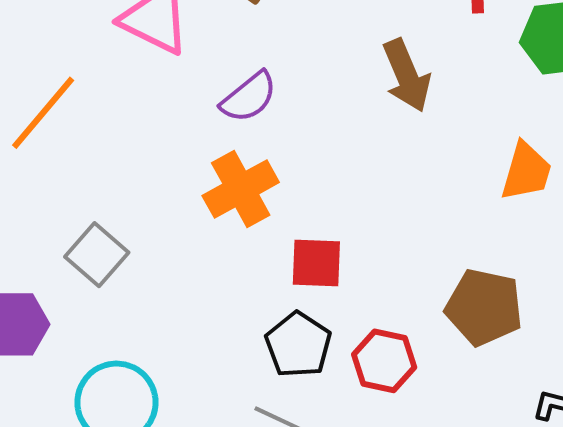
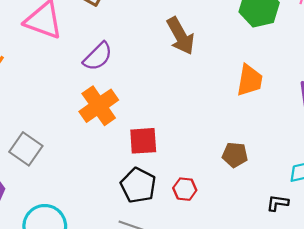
brown pentagon: (484, 307) -> (235, 155), size x0.6
red hexagon: (384, 361) -> (185, 189), size x0.7

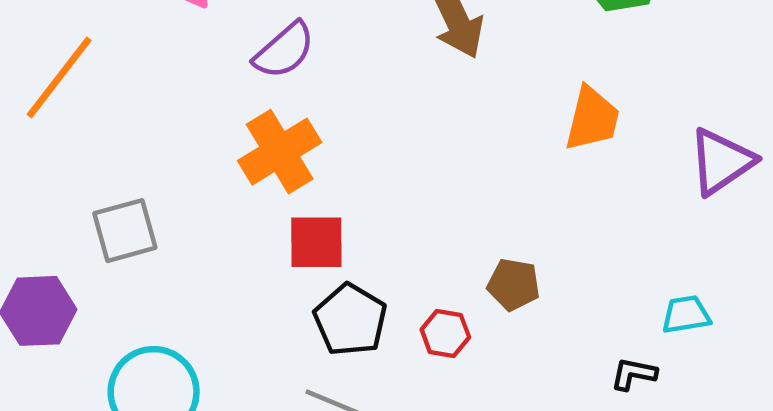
red square: (143, 141) -> (316, 242), moved
gray square: (26, 149) -> (125, 231), turned 36
brown pentagon: (235, 155) -> (514, 284), moved

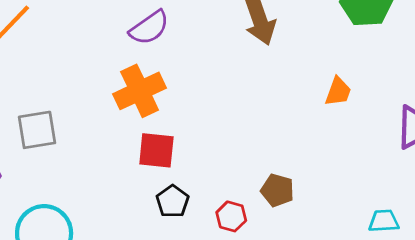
orange trapezoid: (592, 119) -> (338, 92), size x0.7
black pentagon: (350, 320) -> (173, 201), size x0.7

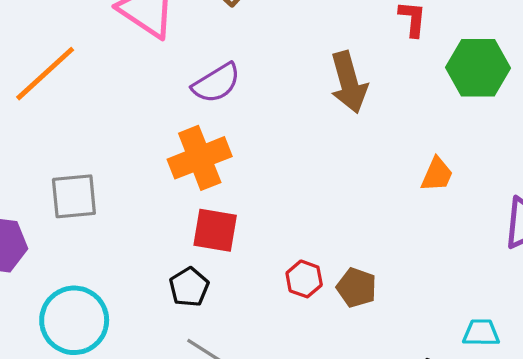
black pentagon: (173, 201) -> (189, 287), moved
red hexagon: (231, 216) -> (304, 279), moved

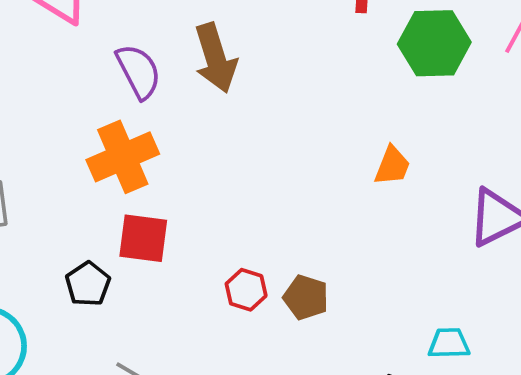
brown arrow: (349, 82) -> (215, 58), moved
purple semicircle: (216, 83) -> (139, 71), turned -84
black pentagon: (189, 287) -> (88, 284), moved

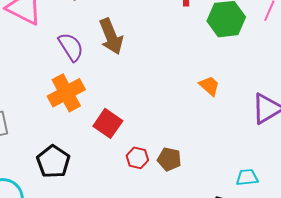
orange trapezoid: (392, 166) -> (209, 86), turned -65
red square: (143, 238) -> (108, 123), moved, turned 32
black pentagon: (88, 284) -> (53, 162), size x1.4

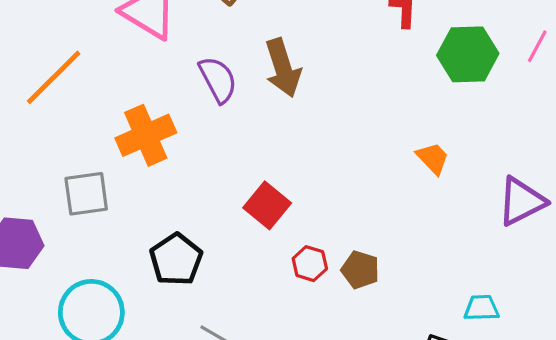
orange cross: (66, 93) -> (146, 135), moved

